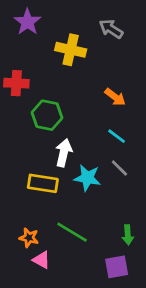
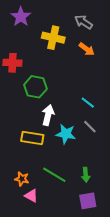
orange arrow: (115, 97) -> (87, 49), moved
green arrow: (128, 235) -> (86, 175), moved

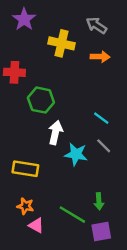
orange arrow: (87, 49) -> (100, 57), turned -35
yellow rectangle: (32, 138) -> (25, 169), moved
green line: (54, 175) -> (72, 215), moved

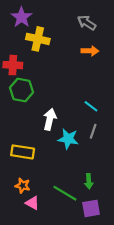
yellow cross: (61, 43) -> (38, 39), moved
green hexagon: (41, 100) -> (21, 90), moved
gray line: (104, 146) -> (93, 131), turned 64

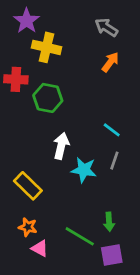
orange arrow: (90, 51) -> (110, 62), turned -56
green hexagon: (21, 90) -> (48, 98), moved
yellow rectangle: (23, 152) -> (28, 186), turned 35

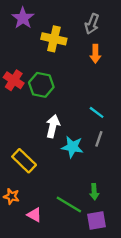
gray arrow: (106, 27) -> (92, 24), turned -102
yellow cross: (46, 47) -> (54, 39), moved
orange arrow: (110, 62) -> (95, 54), turned 144
red cross: (16, 79) -> (14, 80), moved, turned 30
orange star: (28, 227) -> (11, 196), moved

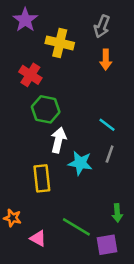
red cross: (14, 80) -> (30, 75), moved
green hexagon: (41, 85) -> (46, 109), moved
yellow rectangle: (24, 161) -> (42, 178), moved, turned 40
green arrow: (94, 192) -> (117, 213), moved

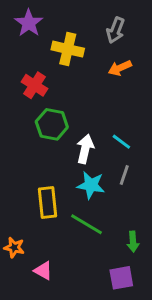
orange arrow: (106, 60) -> (120, 68), turned 66
white arrow: (58, 140) -> (85, 149), moved
green line: (76, 227) -> (87, 224), moved

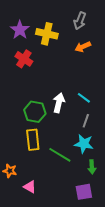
purple star: (29, 23) -> (20, 30), moved
green hexagon: (52, 124) -> (35, 112), moved
cyan star: (91, 185) -> (84, 144), moved

